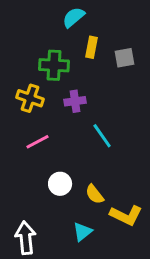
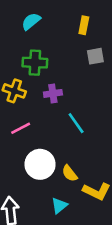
cyan semicircle: (74, 17) -> (31, 21), moved
yellow rectangle: (92, 47) -> (84, 25), moved
white circle: (60, 184) -> (40, 164), size x1.5

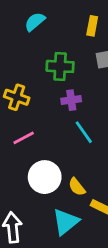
green cross: (35, 63) -> (60, 66), moved
purple cross: (53, 93) -> (71, 100), moved
cyan triangle: (59, 206) -> (66, 222), size x1.5

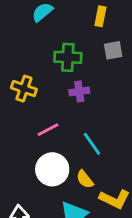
cyan line: (84, 132) -> (92, 144), moved
pink line: (24, 138) -> (48, 130), moved

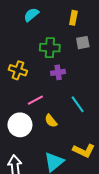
cyan line: (92, 144) -> (78, 104), moved
white circle: (52, 169) -> (20, 125), moved
yellow semicircle: (85, 179) -> (51, 121), moved

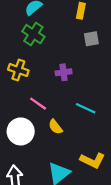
green cross: (50, 48) -> (33, 34), moved, turned 30
pink line: (35, 100) -> (38, 104), turned 63
cyan line: (78, 104) -> (86, 108), turned -30

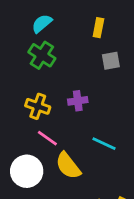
yellow cross: (18, 70) -> (38, 106), moved
yellow semicircle: (55, 127) -> (68, 166), size x1.5

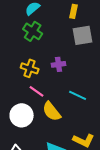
gray square: (111, 61) -> (83, 35), size x1.5

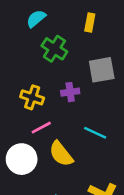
green cross: (33, 31) -> (54, 49), moved
gray square: (83, 35) -> (102, 70), moved
pink line: (37, 91) -> (41, 128), turned -63

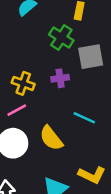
green cross: (54, 49) -> (61, 38), moved
pink line: (41, 128) -> (17, 110), moved

